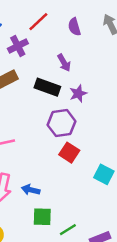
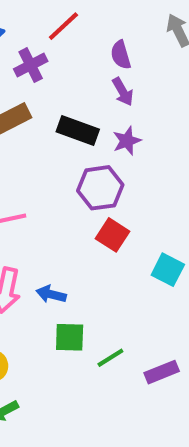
purple semicircle: (74, 27) -> (121, 55), moved
purple arrow: (64, 63) -> (123, 92), moved

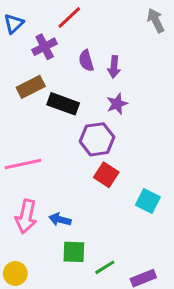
purple semicircle: (121, 55) -> (86, 61), moved
purple arrow: (123, 92) -> (114, 67), turned 35
black rectangle: (78, 131) -> (63, 104), moved

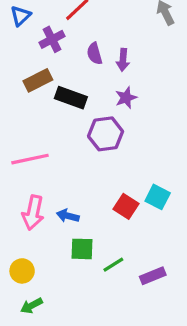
red square: (106, 175) -> (126, 206), moved

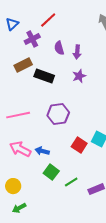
purple hexagon: (106, 134) -> (58, 114), moved
pink arrow: (33, 213) -> (20, 149), turned 105
green square: (82, 249) -> (51, 172), turned 35

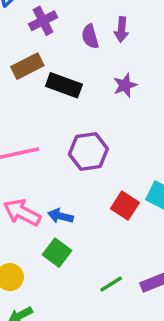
purple arrow: (77, 52) -> (121, 29), moved
green square: (51, 172) -> (57, 253), moved
green line: (71, 182) -> (111, 284), moved

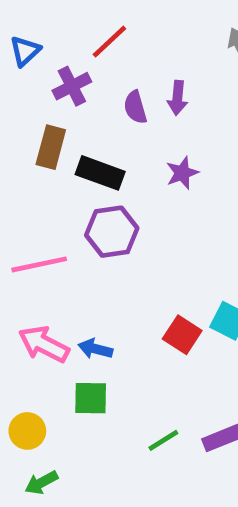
brown rectangle: (27, 66) -> (51, 147), turned -48
purple hexagon: (88, 152) -> (112, 232), moved
green square: (57, 253) -> (91, 398), turned -36

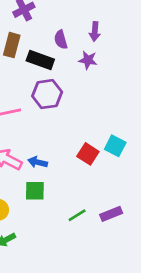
purple arrow: (177, 98) -> (95, 31), moved
purple semicircle: (135, 107) -> (61, 40), moved
purple star: (182, 173) -> (88, 60), turned 30

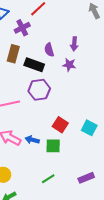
red square: (88, 154) -> (60, 125), moved
green square: (35, 191) -> (53, 146), moved
green line: (77, 215) -> (48, 179), moved

